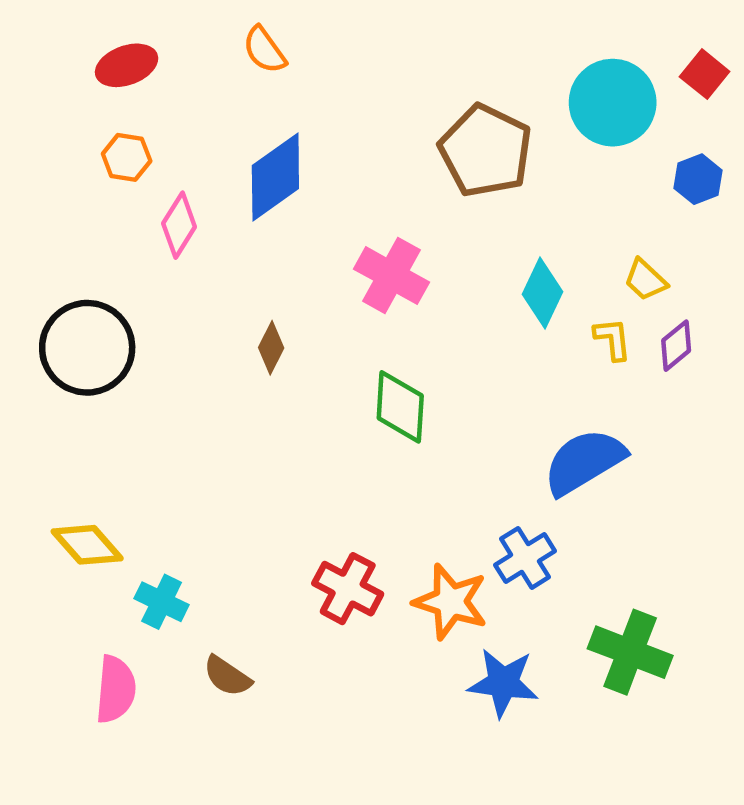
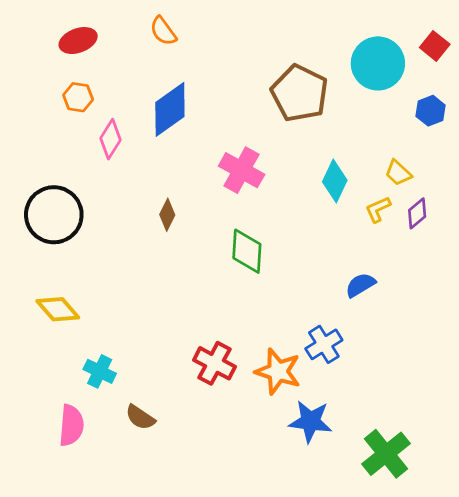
yellow L-shape: (613, 339) -> (378, 209), turned -108
blue semicircle: (584, 462) -> (360, 285), size x0.6
yellow diamond: (87, 545) -> (58, 309), moved
green cross: (630, 652) -> (386, 454), moved, turned 30

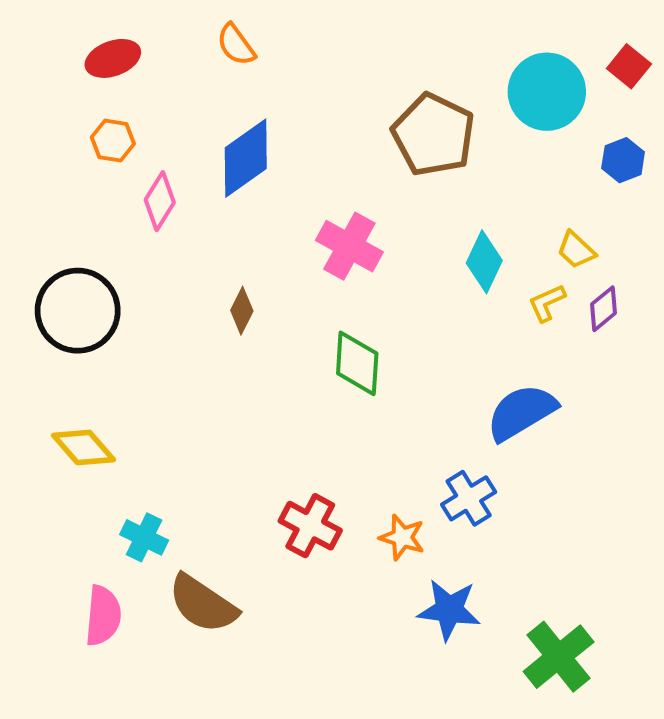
blue semicircle: (360, 285) -> (521, 412), size x1.6
orange star: (278, 371) -> (402, 537), size x0.7
brown semicircle: (140, 417) -> (203, 604), size x1.6

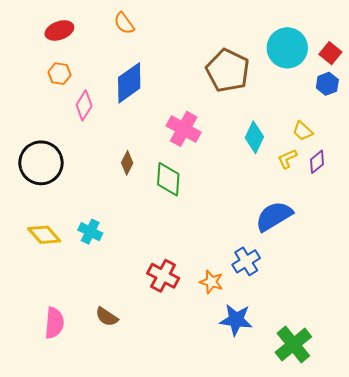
red square: (629, 66) -> (330, 53), moved
green diamond: (357, 363) -> (168, 179), moved
cyan cross: (144, 537) -> (90, 232), moved
brown semicircle: (203, 604) -> (107, 317), size x0.6

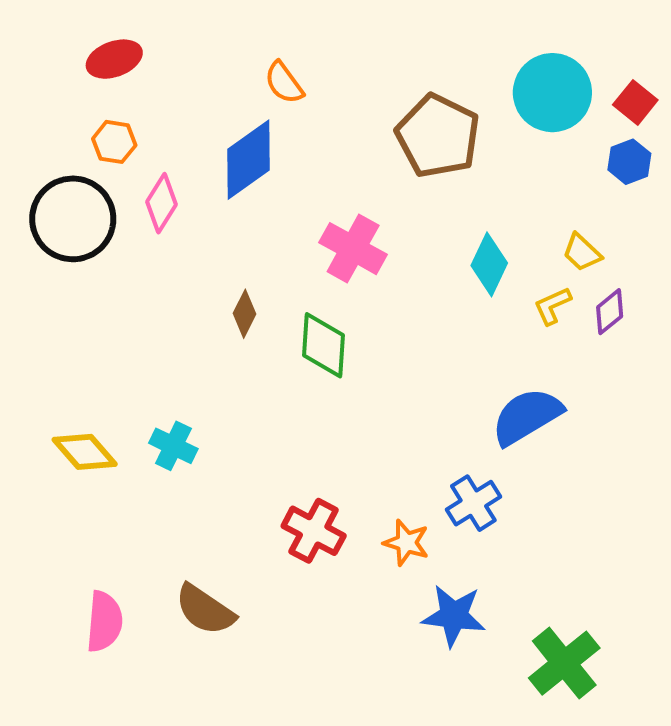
orange semicircle: (124, 23) -> (284, 83), moved
black circle: (41, 163) -> (73, 219), moved
brown semicircle: (107, 317) -> (205, 610), size x1.4

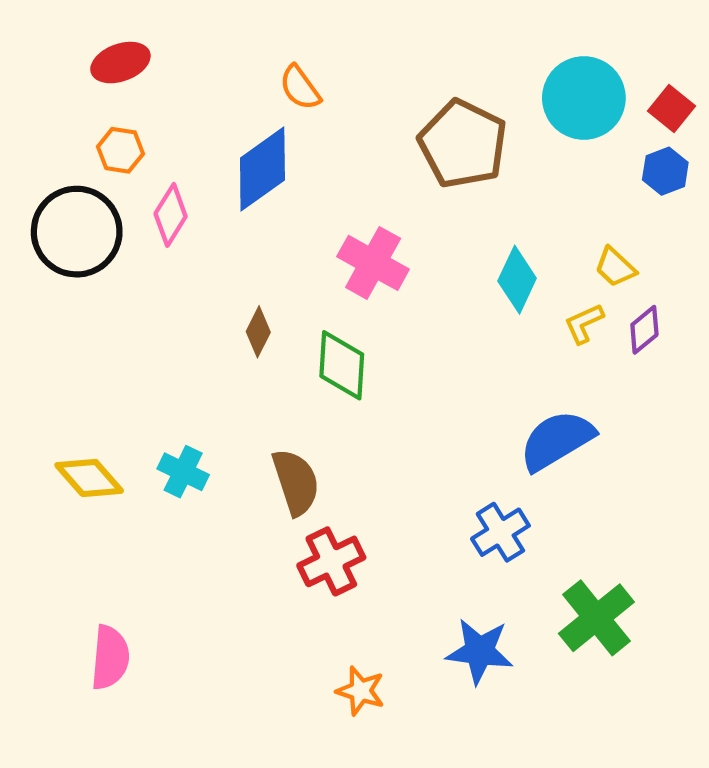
red cross: (314, 531) -> (331, 561), turned 36
orange star: (406, 543) -> (361, 691), moved
brown semicircle: (205, 610) -> (296, 482), moved, turned -142
green cross: (564, 663) -> (596, 618), moved

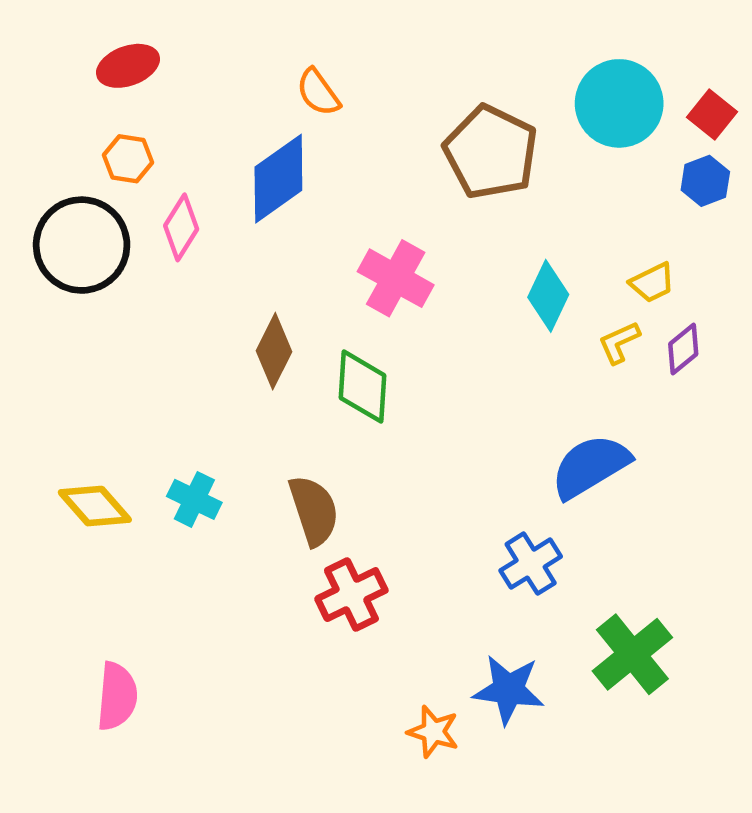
yellow trapezoid: (615, 267) -> (652, 283), turned -69
brown diamond: (258, 332) -> (274, 351), size x1.4
orange star: (361, 691) -> (433, 732), moved

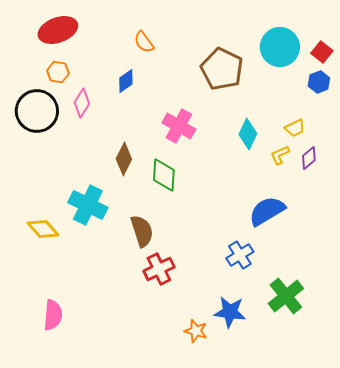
red ellipse: (128, 66) -> (58, 30), size x1.4
blue diamond: (278, 179) -> (126, 81), size x0.6
cyan cross: (194, 499) -> (88, 205), moved, size x1.6

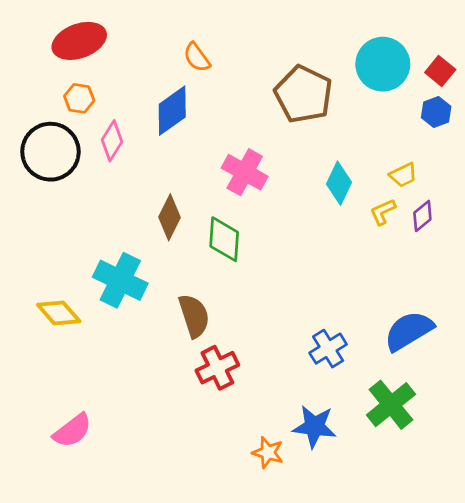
blue diamond: (126, 81) -> (172, 111), size x1.5
blue semicircle: (267, 211) -> (409, 331), moved
pink semicircle: (53, 315) -> (72, 431), turned 48

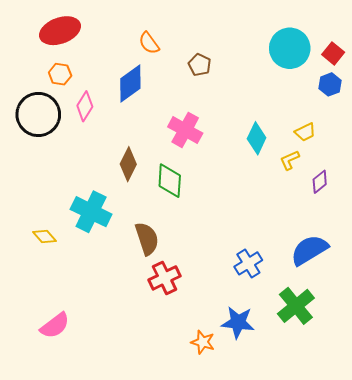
brown pentagon: (303, 94) -> (200, 65), moved, size x0.5
purple diamond: (422, 216) -> (320, 182), moved
yellow diamond: (59, 313) -> (44, 237), size x0.7

